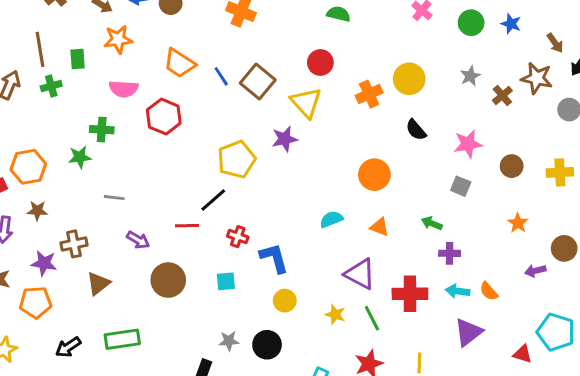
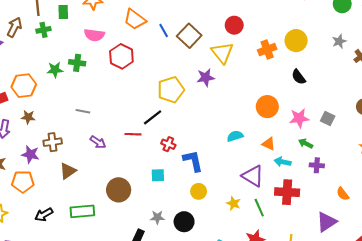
pink star: (468, 144) -> (299, 118), moved
green star: (80, 157) -> (55, 70), moved
brown circle: (168, 280) -> (119, 190), moved
cyan arrow: (458, 291) -> (283, 162), moved

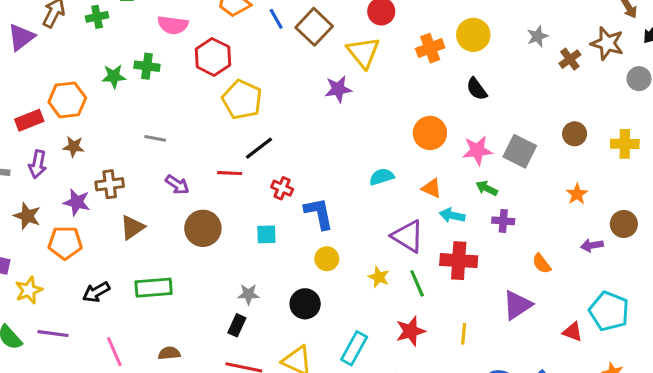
yellow pentagon: (171, 90) -> (242, 100), moved, turned -30
gray square: (328, 119) -> (520, 151), size x1.5
brown circle: (119, 190) -> (203, 228), moved
gray star: (157, 217) -> (248, 294), moved

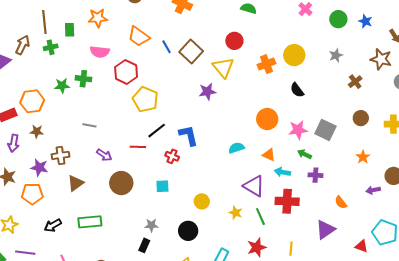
brown cross: (570, 59) -> (355, 82), moved
blue L-shape: (319, 213) -> (188, 135), moved

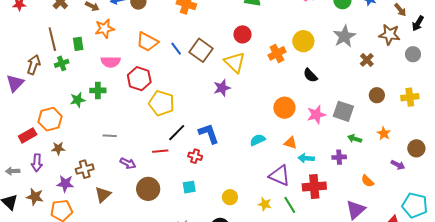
gray star: (336, 55) -> (344, 36), size x1.6
green arrow: (304, 154) -> (355, 139), moved
purple arrow: (373, 190) -> (398, 165), turned -136

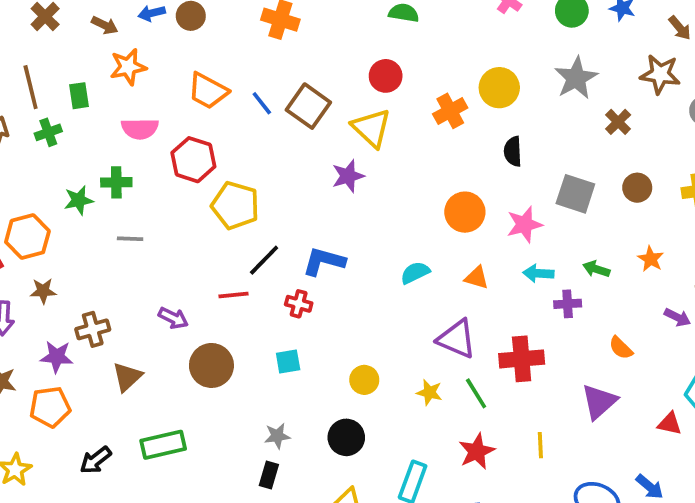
black semicircle: (310, 75) -> (513, 151), turned 42
gray square: (343, 111) -> (575, 194), moved
blue L-shape: (209, 134) -> (324, 261), turned -55
gray line: (110, 136) -> (130, 239), moved
cyan arrow: (306, 158) -> (538, 273), moved

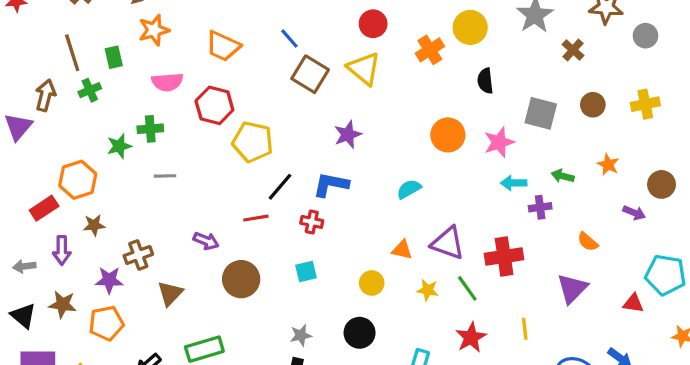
blue line: (262, 103) -> (289, 39), moved
brown square: (308, 106) -> (310, 74), moved
purple star: (348, 176) -> (348, 135), moved
orange triangle: (477, 278) -> (402, 250), moved

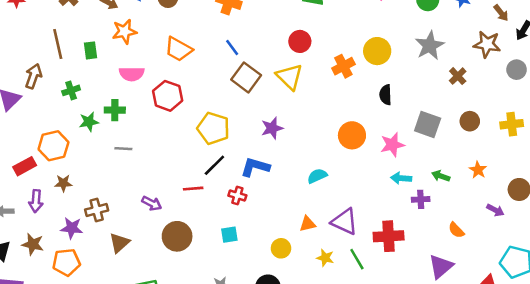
green cross: (90, 90) -> (71, 90), moved
yellow pentagon: (253, 142) -> (213, 128), moved
orange triangle: (402, 250) -> (308, 224), turned -30

